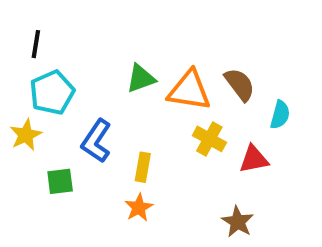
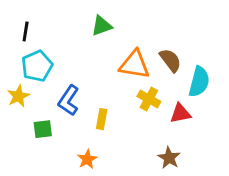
green triangle: (141, 78) -> (102, 26), moved
cyan semicircle: (280, 115) -> (199, 82), size x1.5
orange star: (139, 208) -> (87, 159), moved

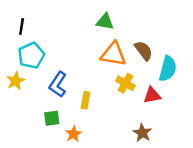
green triangle: (102, 26) -> (105, 22), moved, turned 30
green square: (43, 129) -> (52, 118), moved

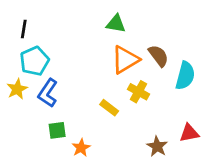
orange triangle: (113, 54) -> (125, 60), turned -40
blue L-shape: (58, 84) -> (48, 93), moved
red triangle: (152, 95) -> (189, 133), moved
yellow rectangle: (86, 100) -> (109, 108), moved, turned -63

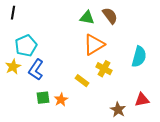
black line: (24, 29) -> (13, 13), moved
brown semicircle: (159, 56) -> (110, 16), moved
orange star: (81, 148) -> (61, 100), moved

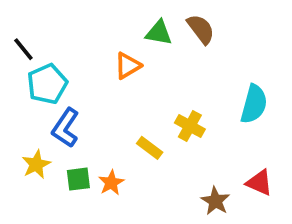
black line: (13, 13) -> (23, 49), moved, turned -48
orange triangle: (94, 45) -> (128, 66), moved, size x0.7
yellow star: (13, 67) -> (36, 164), moved
red triangle: (142, 100) -> (259, 183), turned 35

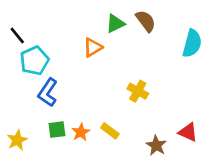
green triangle: (159, 33) -> (115, 24), turned -36
cyan semicircle: (254, 104) -> (192, 43), moved
yellow rectangle: (150, 148) -> (110, 131), moved
yellow star: (36, 164) -> (17, 140), moved

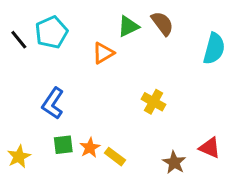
cyan pentagon: (34, 61) -> (51, 32), moved
yellow rectangle: (110, 131) -> (115, 157), moved

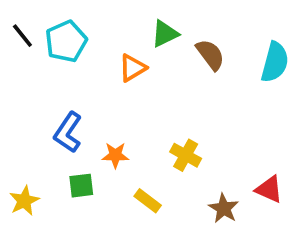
brown semicircle: (162, 23) -> (210, 55), moved
black line: (19, 40) -> (22, 36), moved
yellow cross: (153, 102) -> (186, 155), moved
orange star: (90, 148) -> (115, 155), moved, turned 30

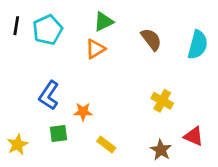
green triangle: (165, 34) -> (104, 22), moved
black line: (22, 36) -> (16, 26), turned 48
yellow cross: (186, 155) -> (162, 101), moved

